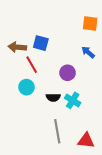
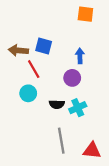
orange square: (90, 24) -> (85, 14), moved
blue arrow: (88, 52) -> (80, 56), moved, turned 48
cyan cross: (73, 100) -> (78, 108), turned 35

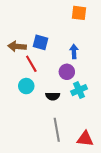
cyan cross: (78, 108) -> (79, 90), moved

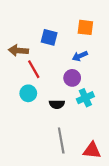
orange square: (79, 13) -> (85, 27), moved
blue square: (40, 42) -> (49, 37), moved
blue arrow: (74, 52) -> (80, 56), turned -112

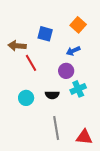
orange square: (85, 27) -> (78, 25), turned 35
cyan circle: (28, 93) -> (26, 98), moved

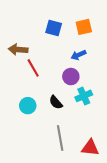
orange square: (78, 25) -> (84, 27), turned 35
blue square: (45, 34) -> (54, 28), moved
black semicircle: (52, 95) -> (56, 102), turned 48

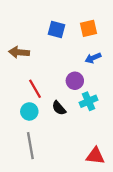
blue arrow: (78, 55) -> (93, 58), moved
red line: (33, 68) -> (35, 89), moved
gray line: (60, 138) -> (30, 146), moved

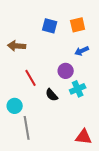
cyan circle: (29, 111) -> (15, 106), moved

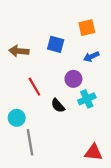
blue square: (50, 26) -> (56, 44), moved

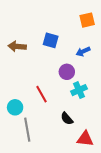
orange square: (87, 28) -> (87, 20), moved
red line: (34, 87) -> (41, 94), moved
black semicircle: (58, 106) -> (67, 118), moved

